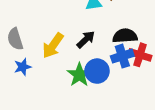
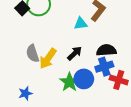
gray semicircle: (15, 39) -> (33, 53), moved
red cross: (140, 55) -> (119, 80), moved
blue star: (23, 67) -> (25, 93), moved

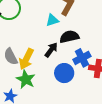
black semicircle: (106, 50) -> (69, 37), moved
green star: (69, 82) -> (26, 79), moved

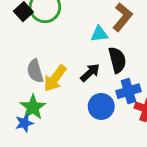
black semicircle: (69, 37) -> (117, 60), turned 78
green star: (26, 79) -> (33, 107), moved

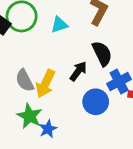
cyan triangle: (99, 34) -> (59, 25), moved
blue star: (24, 123) -> (48, 129), moved

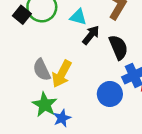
cyan triangle: (59, 25) -> (78, 17), turned 30
black arrow: (78, 71) -> (91, 35), moved

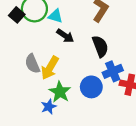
cyan triangle: (78, 17) -> (56, 16), moved
black arrow: (91, 35) -> (65, 36), moved, turned 84
green star: (45, 105) -> (60, 92), moved

